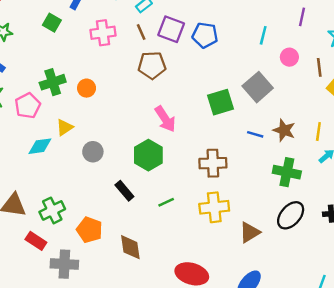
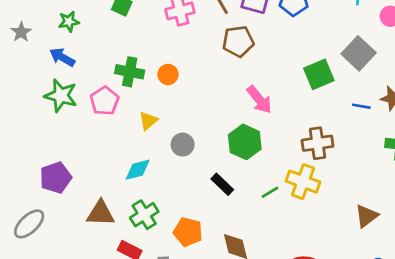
green cross: (53, 82) -> (130, 72), turned 35
cyan diamond: (40, 146) -> (138, 170), moved
yellow cross: (214, 207) -> (303, 182), moved, turned 32

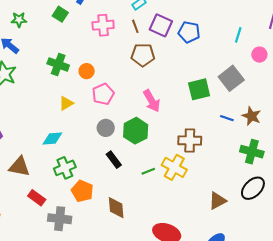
pink pentagon: (105, 101) -> (103, 94), moved
gray circle: (183, 145) -> (106, 128), moved
green cross: (144, 215) -> (65, 168), moved

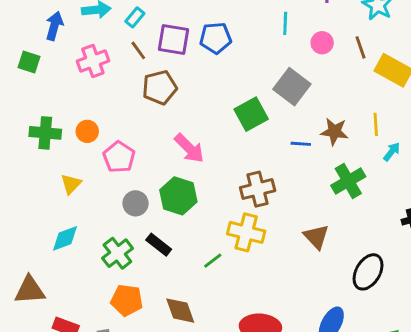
green cross: (252, 152) -> (348, 181), turned -30
green cross: (65, 168) -> (117, 253), moved
green line: (148, 171) -> (213, 261), moved
black ellipse: (253, 188) -> (368, 272), moved
brown triangle: (217, 201) -> (316, 237), moved, turned -30

